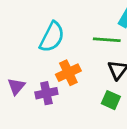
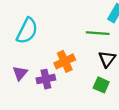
cyan semicircle: (52, 37) -> (27, 31), moved

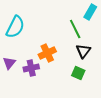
green line: (98, 33) -> (75, 29), turned 60

